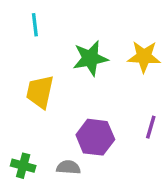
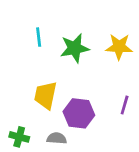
cyan line: (35, 25) -> (39, 37), moved
yellow trapezoid: (40, 92) -> (46, 95), moved

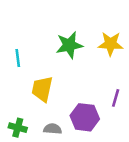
cyan line: (39, 37) -> (18, 58), moved
purple hexagon: (79, 113) -> (85, 117), moved

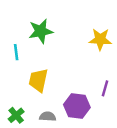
green star: (69, 45) -> (41, 31), moved
green cross: (18, 128) -> (16, 115), turned 35

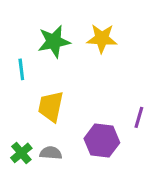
yellow star: (100, 39) -> (102, 38), moved
gray semicircle: (48, 116) -> (51, 153), moved

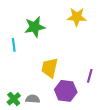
yellow star: (102, 38) -> (77, 17), moved
yellow trapezoid: (51, 107) -> (50, 68), moved

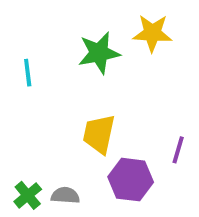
green star: (35, 27) -> (99, 53), moved
cyan line: (14, 45) -> (28, 73), moved

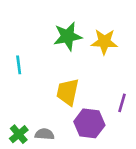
yellow star: (152, 33) -> (104, 42), moved
cyan line: (28, 73) -> (19, 65), moved

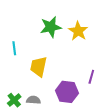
yellow star: (104, 42) -> (78, 31), turned 30
yellow trapezoid: (68, 92) -> (39, 67), moved

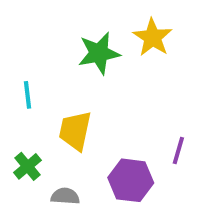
yellow star: (78, 31) -> (153, 37), moved
green cross: (14, 100) -> (27, 166), moved

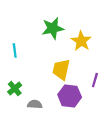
yellow star: (153, 37) -> (81, 41), moved
yellow trapezoid: (75, 131) -> (61, 70), moved

